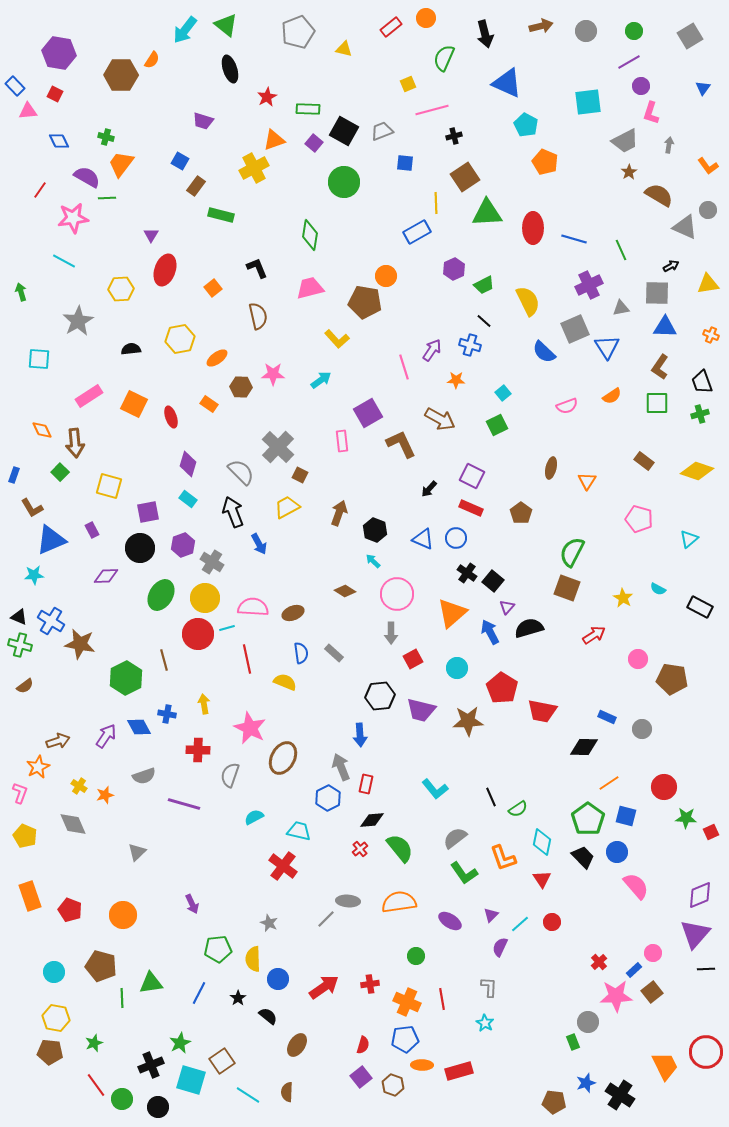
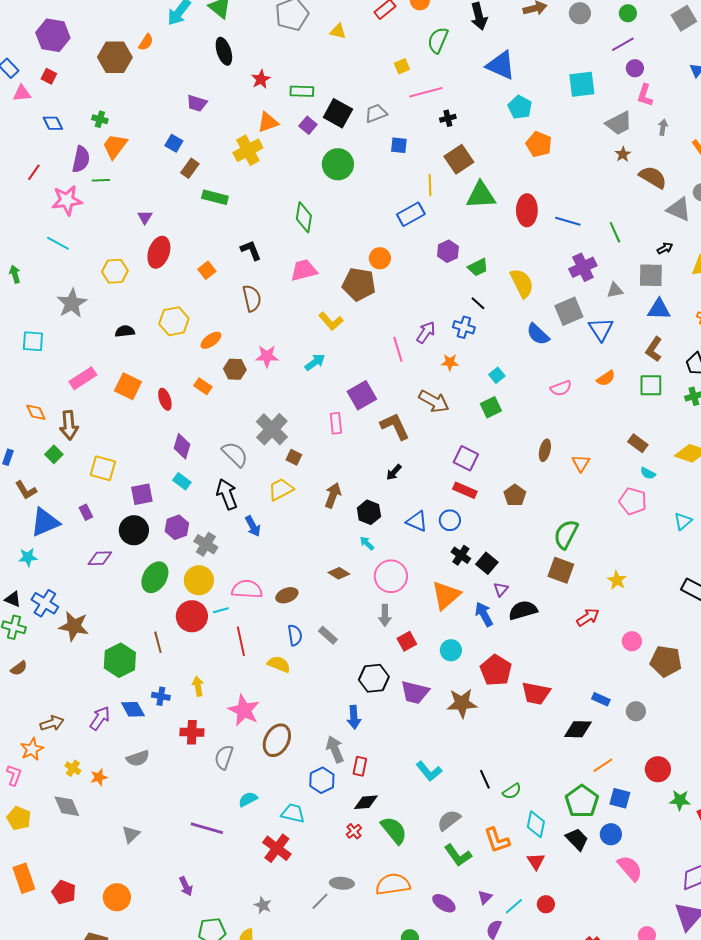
purple semicircle: (87, 177) -> (81, 159), turned 72
black arrow: (429, 489) -> (394, 472), moved
cyan semicircle: (658, 589) -> (648, 473), moved
purple line: (184, 804) -> (207, 828), moved

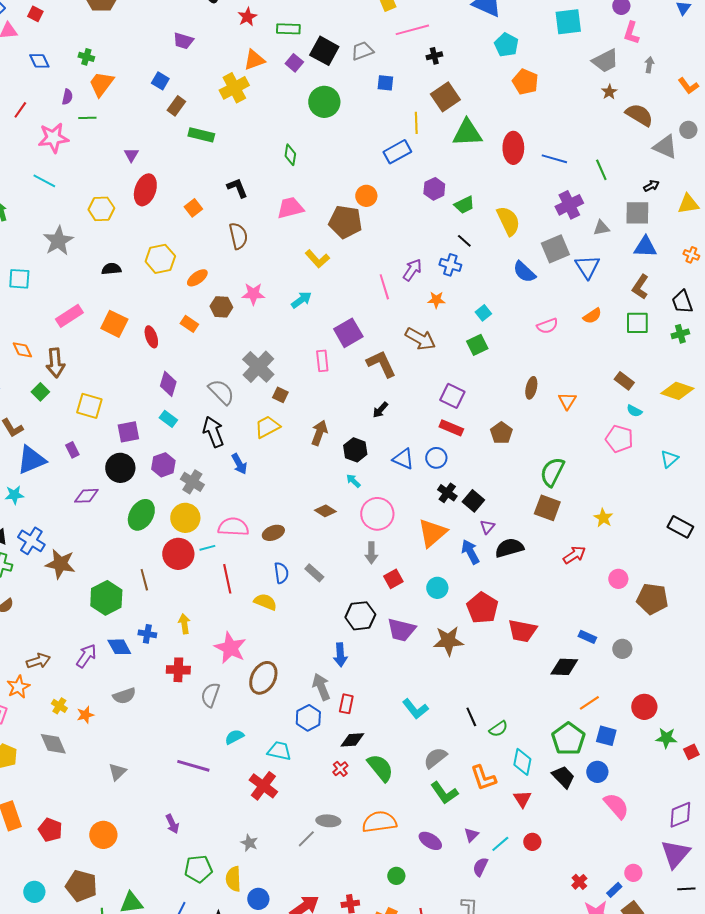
purple semicircle: (81, 159) -> (67, 97), size x0.6
green diamond: (304, 217) -> (290, 155), size x0.7

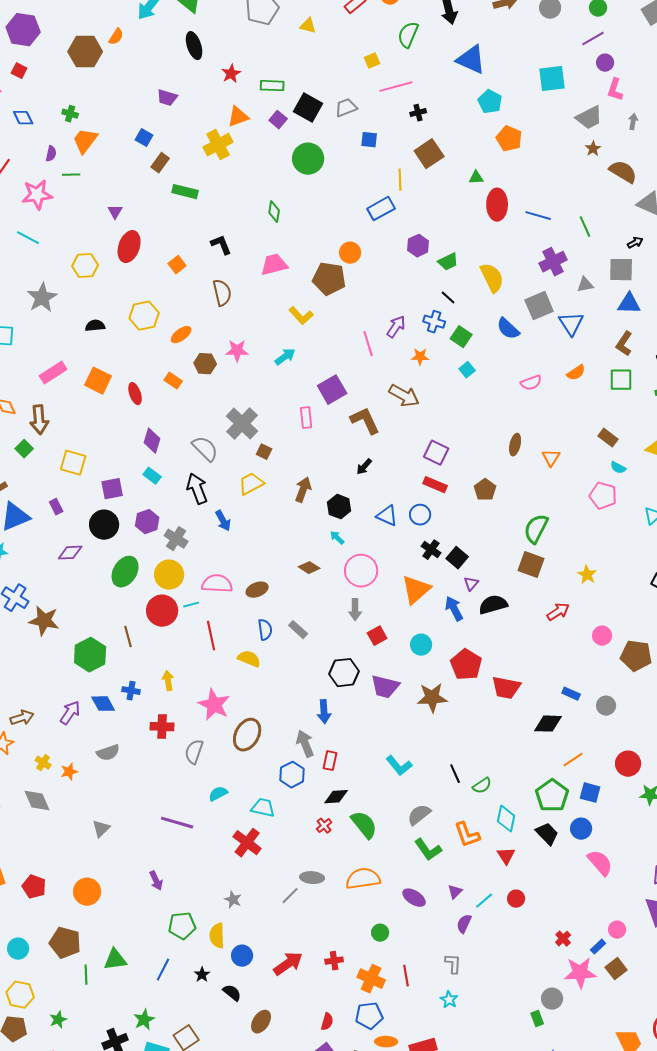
green triangle: (467, 133) -> (476, 178), moved, size x0.5
green square: (477, 345) -> (461, 337), moved, turned -30

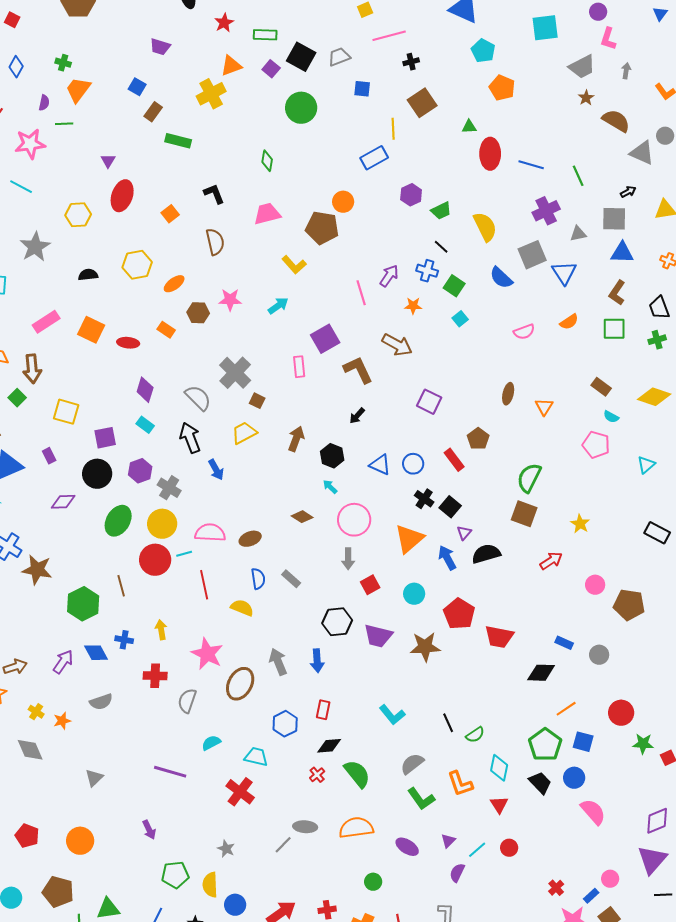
blue diamond: (23, 118) -> (16, 67), turned 55
red ellipse: (135, 394) -> (128, 343), turned -65
red rectangle: (435, 485) -> (454, 460), moved, turned 30
gray arrow: (305, 744) -> (278, 662), moved

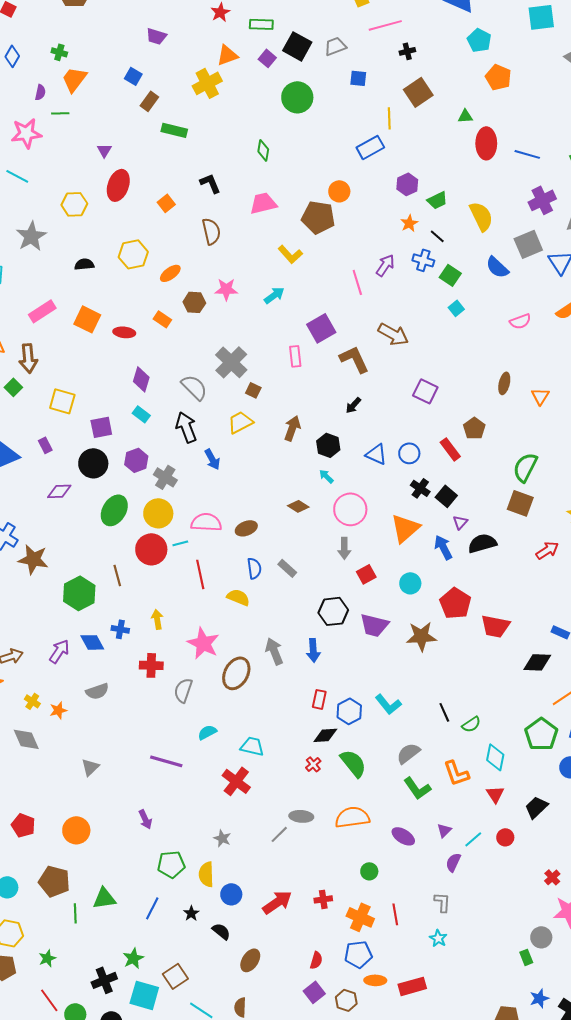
orange star: (413, 306) -> (409, 223), moved, turned -30
blue hexagon: (285, 724) -> (349, 711), moved
black trapezoid: (540, 783) -> (536, 807), moved, turned -90

